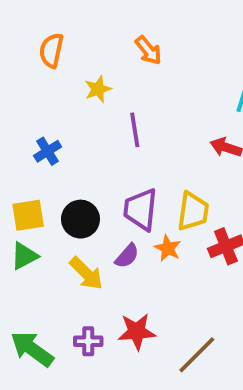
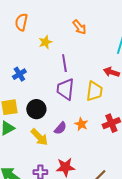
orange arrow: (148, 50) -> (79, 27), moved
purple trapezoid: (141, 209) -> (65, 89), moved
yellow trapezoid: (193, 211) -> (94, 91), moved

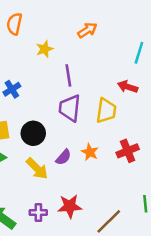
orange arrow: (79, 27) -> (87, 30), turned -84

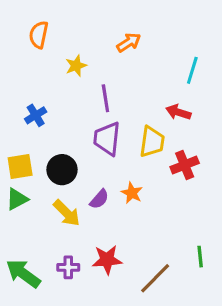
red cross: (128, 151) -> (185, 165), moved

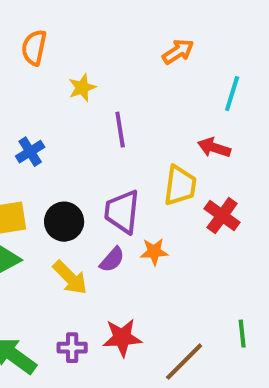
orange arrow: (129, 42) -> (178, 52), moved
purple trapezoid: (107, 139) -> (122, 212), moved
red cross: (185, 165) -> (222, 216), turned -32
orange star: (132, 193) -> (154, 252), turned -30

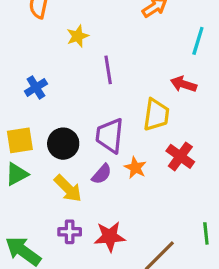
red cross: (222, 216) -> (180, 156), moved
orange star: (154, 252) -> (135, 168), turned 30
purple cross: (72, 348) -> (70, 232), moved

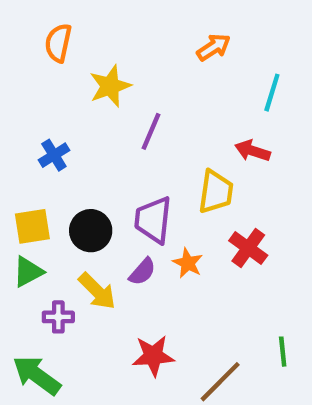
yellow star: (78, 36) -> (110, 86), size x1.4
purple line: (108, 70) -> (151, 131), turned 32
purple cross: (70, 232) -> (58, 317), moved

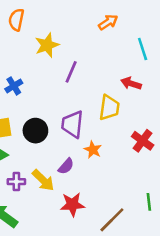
cyan line: (272, 93) -> (143, 49), turned -35
red cross: (248, 248) -> (143, 141), moved
purple semicircle: (142, 272) -> (66, 166), moved
yellow arrow: (97, 291) -> (43, 180), moved

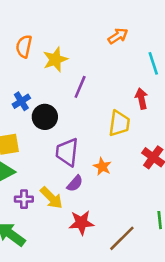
orange semicircle: (16, 20) -> (24, 46), moved
red arrow: (131, 83) -> (141, 99), turned 60
purple trapezoid: (72, 124) -> (67, 152), moved
black circle: (35, 131) -> (45, 117), moved

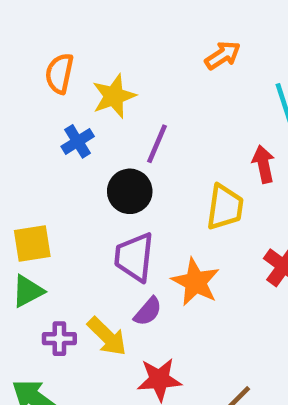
blue cross: (21, 101) -> (78, 141), moved
black circle: (45, 117) -> (130, 191), moved
orange star: (102, 166) -> (195, 282), size x1.5

